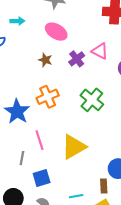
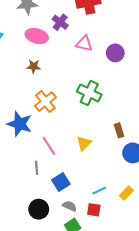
purple cross: (77, 59) -> (60, 22), moved
yellow triangle: (74, 147) -> (84, 143), size x0.6
brown rectangle: (104, 186) -> (119, 130), moved

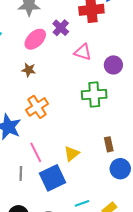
pink ellipse: (37, 36) -> (35, 39), turned -65
green cross: (89, 93) -> (94, 95), moved, turned -35
blue square: (61, 182) -> (52, 178), moved, size x1.4

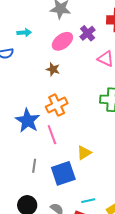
pink line: (36, 152) -> (52, 135), moved

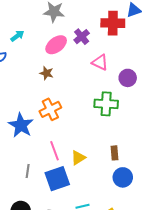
cyan arrow: (24, 33) -> (17, 36), turned -32
pink line: (52, 135) -> (55, 151), moved

